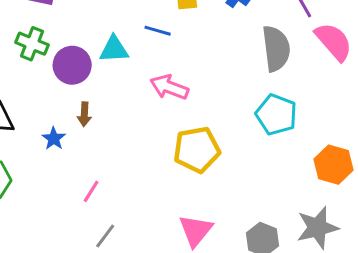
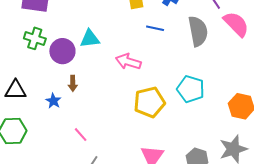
blue line: (158, 31) -> (155, 28), moved
cyan pentagon: (276, 115) -> (191, 89), moved
pink line: (91, 191) -> (81, 135), turned -70

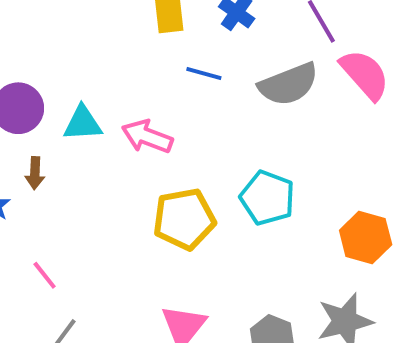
gray semicircle: (198, 31) -> (288, 84), turned 76
cyan triangle: (90, 39) -> (83, 123), moved

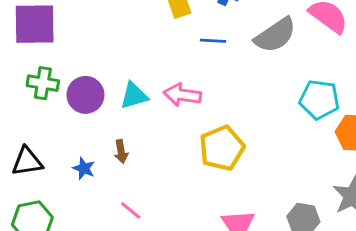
brown arrow: (35, 173) -> (121, 152), moved
cyan pentagon: (267, 198) -> (319, 100), moved

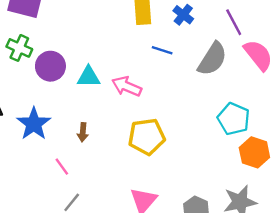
gray semicircle: (275, 35) -> (212, 59), turned -39
brown arrow: (121, 152) -> (83, 132), moved
blue star: (84, 168) -> (34, 124), size x1.8

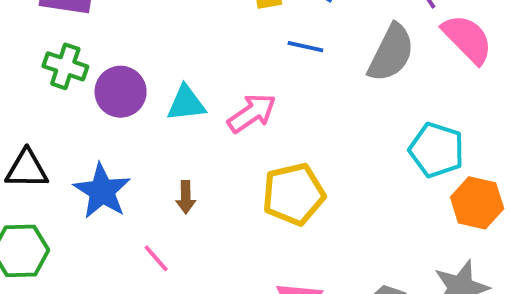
pink arrow: (127, 86) -> (252, 113), turned 128

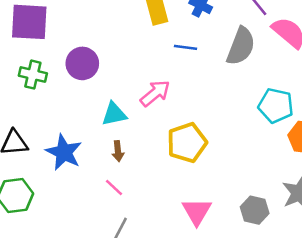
purple circle: (121, 92) -> (82, 63), moved
cyan triangle: (186, 103) -> (114, 114), moved
pink line: (156, 258) -> (114, 188), moved

